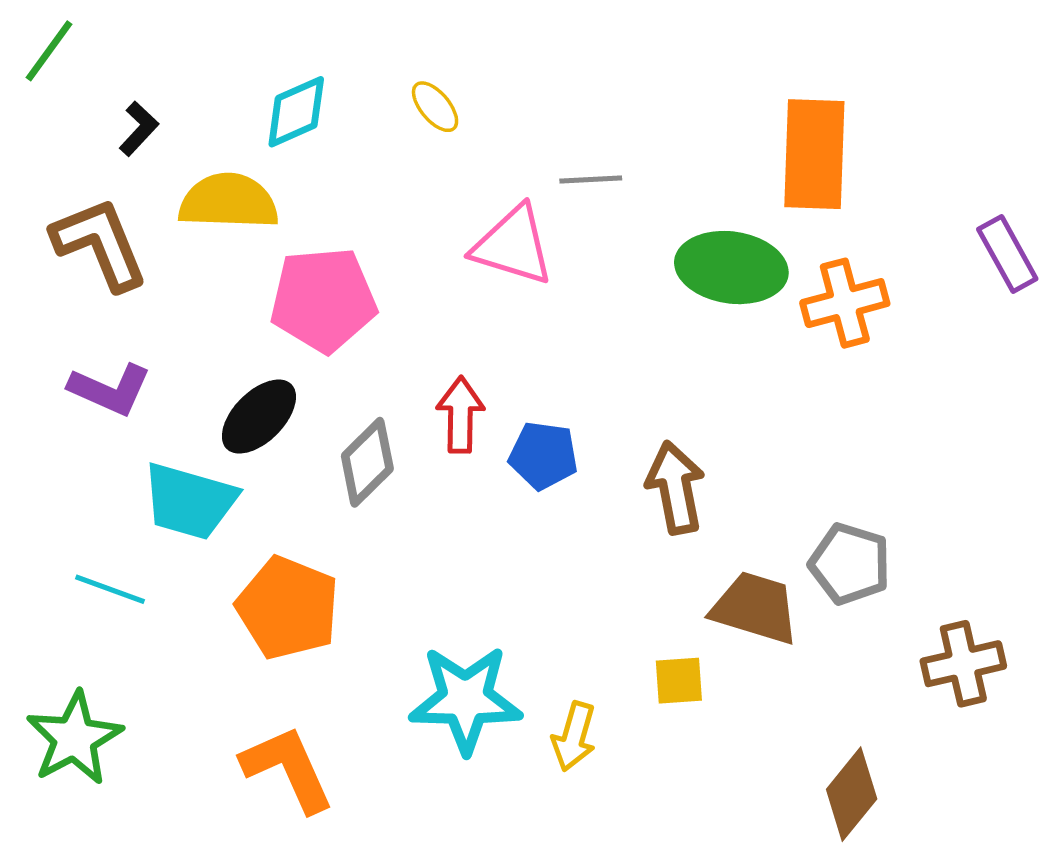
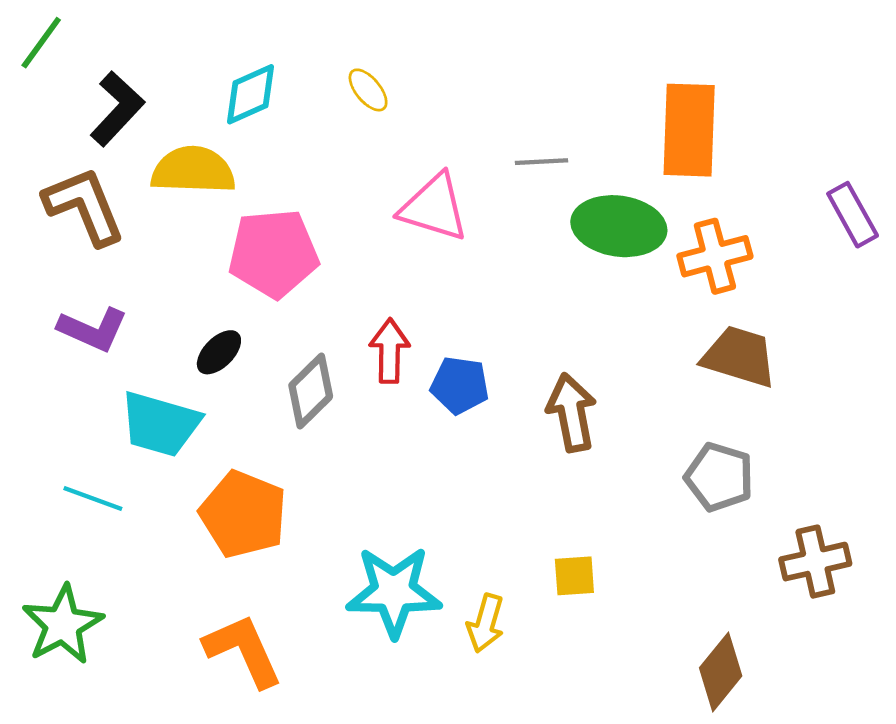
black L-shape: (139, 129) -> (117, 109), size x1.6
gray line: (591, 179) -> (541, 162), moved
black ellipse: (259, 417) -> (219, 352), size x0.7
brown trapezoid: (755, 608) -> (739, 357), moved

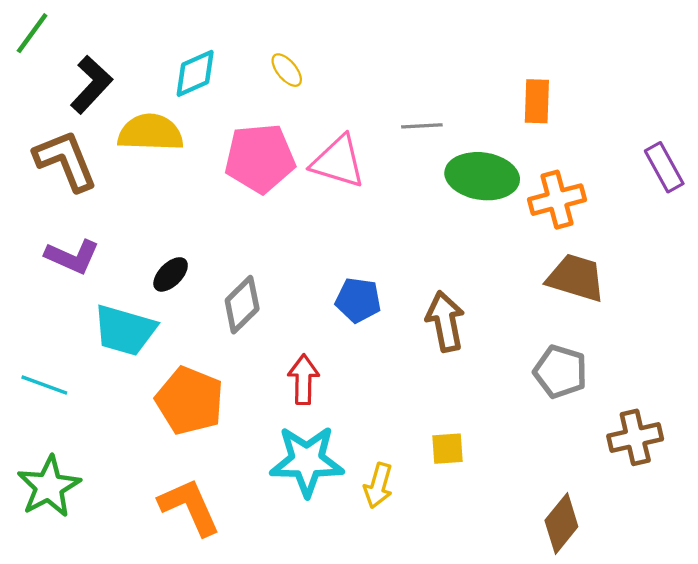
orange rectangle: (689, 130) -> (537, 101), size x0.6
pink pentagon: (273, 253) -> (260, 158), moved
red arrow: (390, 351) -> (303, 379), moved
cyan line: (93, 498) -> (44, 385), moved

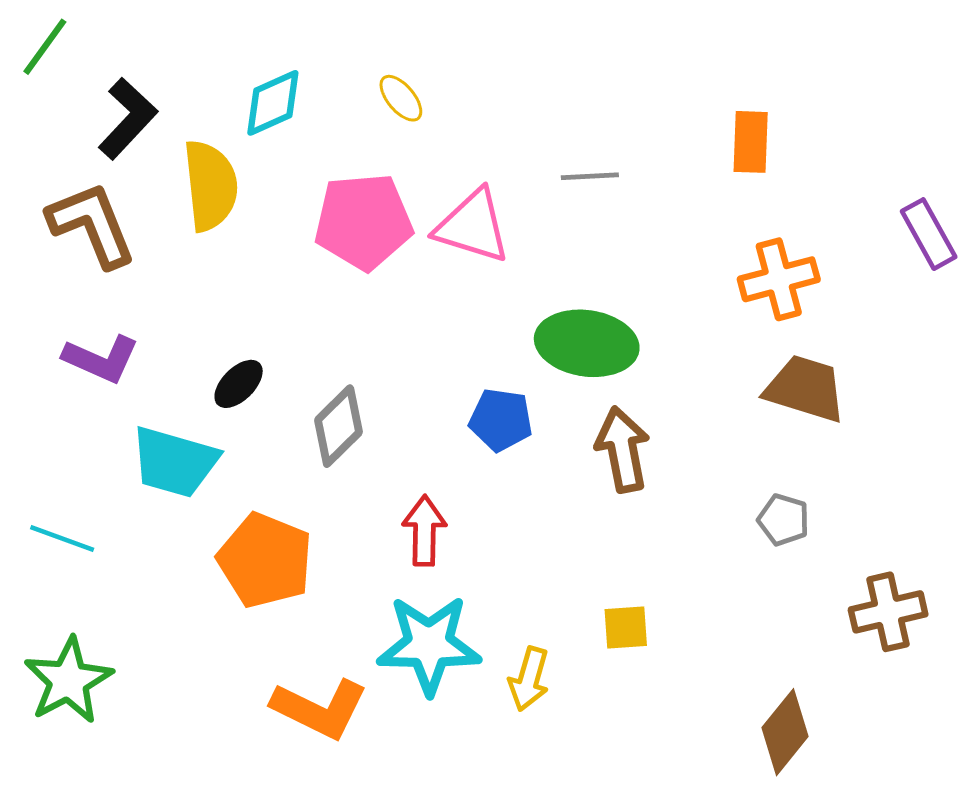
yellow semicircle: (150, 133) -> (210, 186), turned 82
green ellipse: (482, 176) -> (587, 343), moved
gray pentagon: (560, 372) -> (783, 520), size x0.7
orange L-shape: (190, 507) -> (320, 709), moved, turned 140

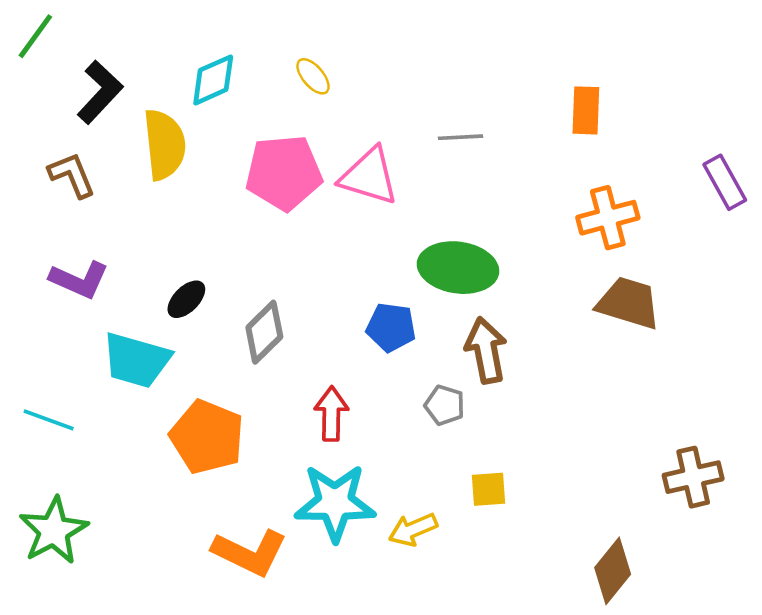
brown L-shape: (92, 225) -> (72, 175), size x0.7
gray pentagon: (783, 520) -> (445, 405), moved
yellow arrow: (529, 679) -> (413, 529), turned 51

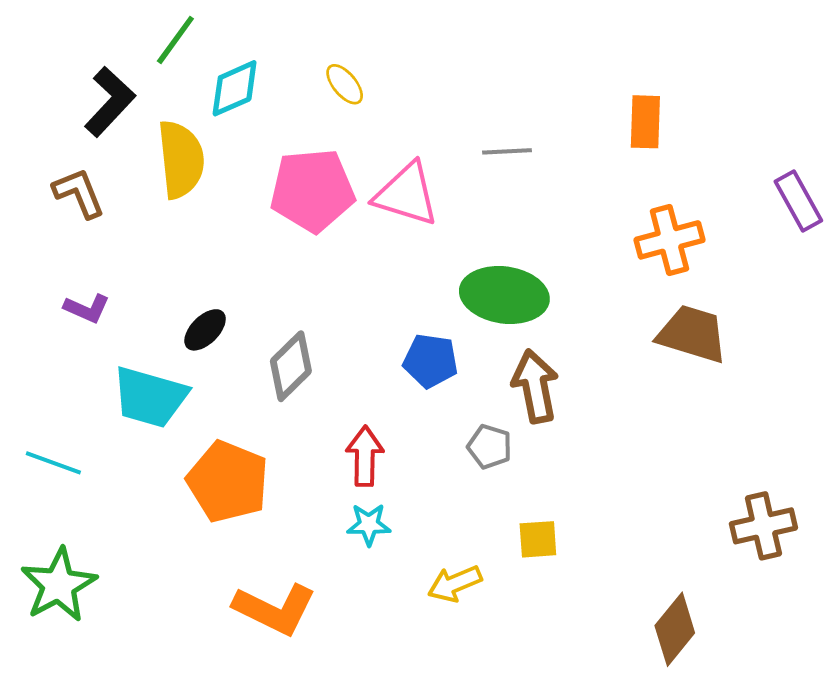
green line: (35, 36) -> (175, 40), moved
purple L-shape: (79, 280) -> (87, 308), size x0.7
cyan star: (335, 503) -> (369, 525), moved, size x0.5

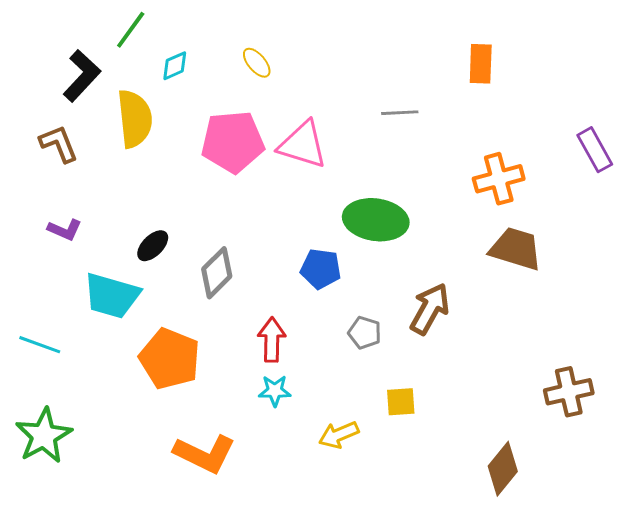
cyan diamond: (235, 88) -> (175, 66), size x0.7
orange rectangle: (645, 122) -> (481, 64), moved
gray line: (507, 151) -> (400, 113), moved
brown arrow: (535, 386) -> (430, 309), moved, turned 40

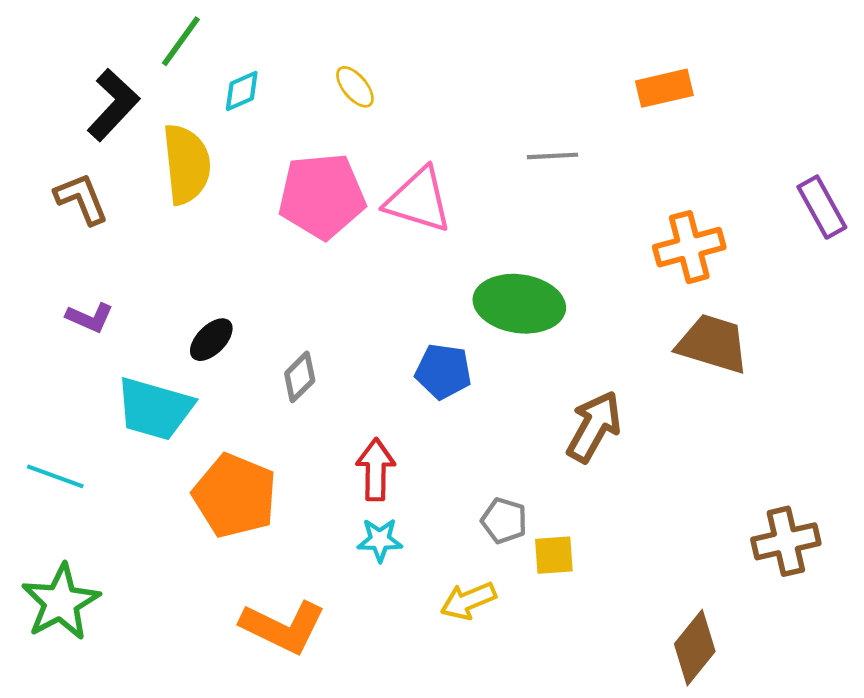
orange rectangle: (481, 64) -> (664, 88), turned 75
gray diamond: (217, 273) -> (300, 377), size x0.7
gray pentagon: (365, 333) -> (504, 521), moved

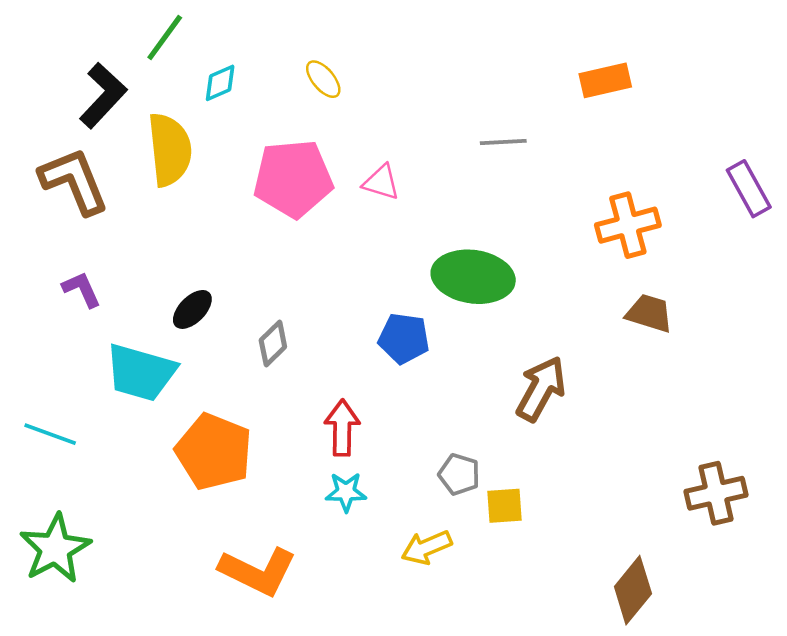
brown L-shape: (81, 199) -> (74, 181), size x1.4
pink triangle: (418, 200) -> (381, 182), size x0.6
purple L-shape: (90, 318) -> (82, 289), turned -138
brown trapezoid: (713, 344) -> (649, 313), size x0.7

